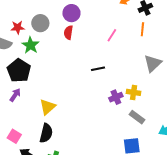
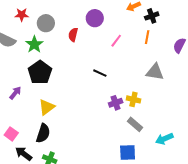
purple circle: (71, 13) -> (95, 18), moved
red star: (18, 27) -> (22, 15), moved
gray triangle: (153, 63) -> (155, 72), turned 48
black line: (98, 69) -> (100, 73), turned 32
black pentagon: (19, 70) -> (40, 72), moved

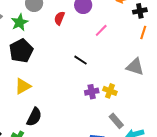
orange line: (147, 37) -> (143, 33), moved
gray rectangle: (135, 124) -> (116, 121), moved
black semicircle: (43, 133) -> (34, 117), moved

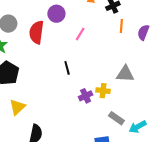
red semicircle: (59, 18) -> (37, 32), size x1.6
black line: (80, 60) -> (67, 68), turned 56
gray triangle: (135, 67) -> (125, 74), moved

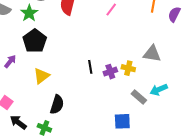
black line: (67, 68) -> (90, 67), moved
cyan arrow: (138, 127) -> (159, 90), moved

